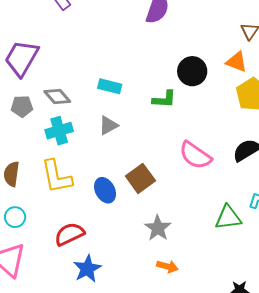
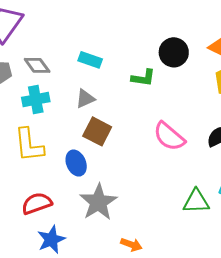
brown square: (140, 178) -> (97, 131), moved, turned -32
gray star: (158, 228) -> (98, 202), moved, size x1.4

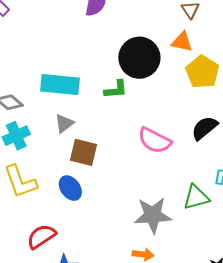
black circle: (174, 52) -> (139, 58), size x1.4
cyan rectangle: (90, 60) -> (60, 85), size x1.6
gray star: (98, 202) -> (153, 215), moved, turned -30

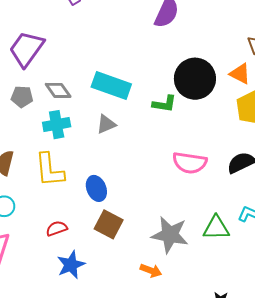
pink semicircle: (155, 141) -> (190, 163), turned -32
brown square: (83, 152) -> (109, 224), moved
red semicircle: (41, 237) -> (57, 228), size x0.7

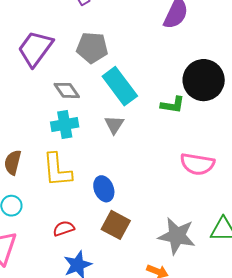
cyan rectangle: (111, 86) -> (120, 86), turned 33
gray pentagon: (22, 97) -> (92, 48), moved, size x1.4
gray triangle: (106, 124) -> (114, 125), turned -35

